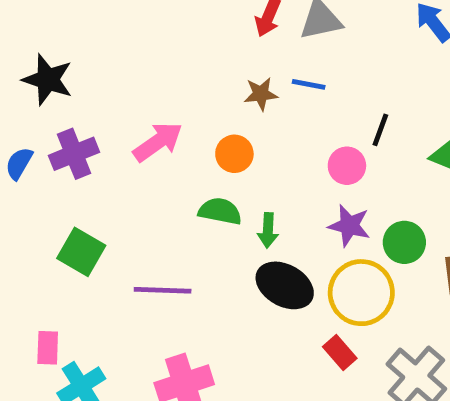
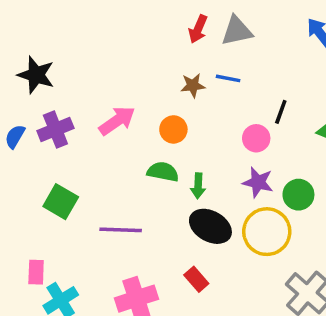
red rectangle: (340, 352) -> (196, 279), moved

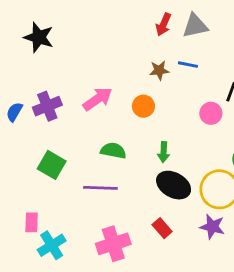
black star: (36, 75) -> (39, 37), moved
green semicircle: (163, 172) -> (113, 151), moved
purple star: (258, 182) -> (212, 227), moved

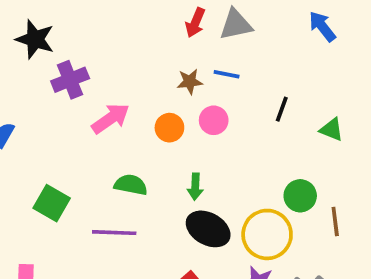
purple cross: (47, 106) -> (70, 80), moved
pink circle: (211, 113) -> (214, 120), moved

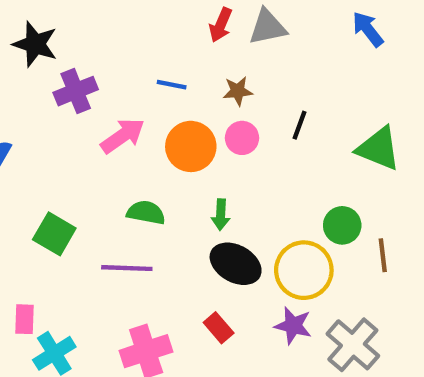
blue line: (227, 74) -> (172, 85), moved
brown star: (190, 82) -> (238, 91), moved
black line: (282, 109) -> (300, 125), moved
orange circle: (169, 128) -> (191, 146), size x1.5
green triangle: (332, 129) -> (378, 149), size x1.6

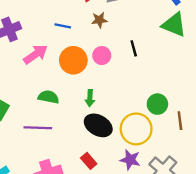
brown star: (238, 91) -> (99, 20), moved
black line: (300, 125) -> (134, 48), turned -35
green triangle: (378, 149) -> (174, 25), moved

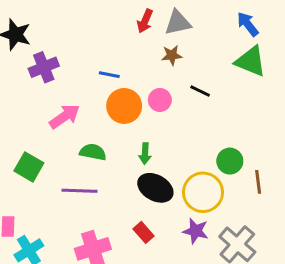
brown star: (99, 20) -> (172, 55), moved
blue line: (63, 26) -> (109, 75), moved
black line: (134, 48) -> (200, 91), turned -49
pink arrow: (35, 54) -> (65, 116), moved

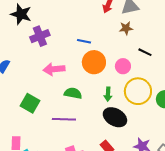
pink circle: (160, 100) -> (123, 66), moved
pink arrow: (65, 116) -> (54, 69), turned -150
yellow circle: (203, 192) -> (138, 91), moved

